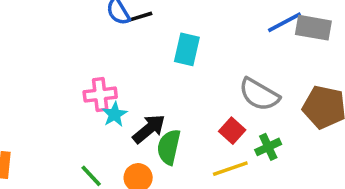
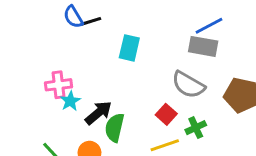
gray rectangle: (313, 28) -> (203, 46), moved

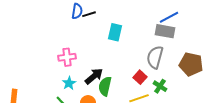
blue semicircle: (73, 17) -> (77, 11), turned -140
gray semicircle: (188, 85) -> (155, 57), turned 75
cyan star: (70, 101) -> (69, 83), moved
green cross: (196, 128) -> (160, 86), turned -32

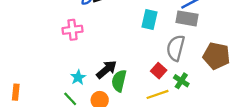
cyan rectangle: (115, 32) -> (150, 20), moved
pink cross: (67, 57) -> (72, 30), moved

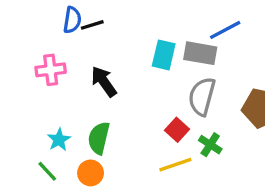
gray rectangle: (187, 18) -> (200, 53), moved
black arrow: (106, 69) -> (104, 81), moved, turned -85
green semicircle: (119, 81) -> (99, 138), moved

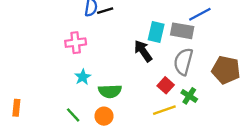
black arrow: (104, 81) -> (143, 51), moved
green semicircle: (99, 138) -> (110, 91), turned -105
cyan star: (59, 140) -> (83, 77), moved

